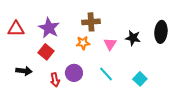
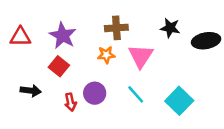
black ellipse: (161, 32) -> (206, 41), turned 75
black star: (133, 38) -> (170, 28), moved
pink triangle: (110, 44) -> (141, 56), size x1.5
cyan square: (140, 79) -> (179, 101), size x1.5

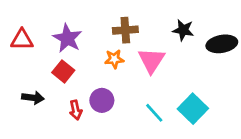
cyan line: (136, 94) -> (154, 113), moved

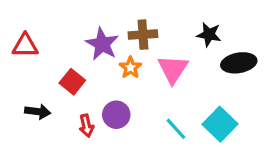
purple star: (67, 38) -> (102, 44), moved
black ellipse: (222, 44) -> (239, 63), moved
orange star: (114, 59) -> (130, 68), turned -30

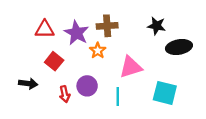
red triangle: (25, 46) -> (45, 29), moved
pink triangle: (173, 69) -> (131, 67), moved, turned 40
cyan square: (220, 124) -> (165, 93), turned -30
cyan line: (176, 129) -> (118, 96), moved, turned 42

